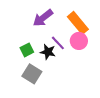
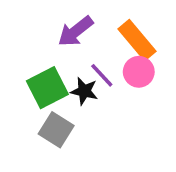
green square: (27, 50) -> (47, 88), size x1.6

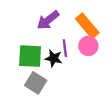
purple line: (102, 75) -> (65, 48), turned 36
green square: (47, 88) -> (30, 56), turned 30

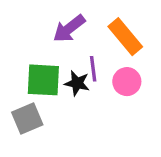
pink circle: (88, 46) -> (127, 82), moved
gray square: (36, 83) -> (27, 119), moved, turned 35

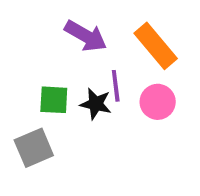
purple arrow: (69, 29) -> (86, 36), turned -112
green square: (43, 80) -> (54, 100), size x0.7

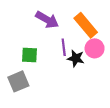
pink circle: (158, 102) -> (95, 48), moved
black star: (96, 104) -> (76, 58), moved

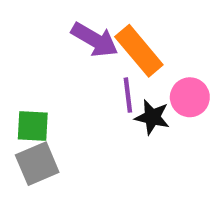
orange rectangle: (86, 25) -> (139, 51), moved
green square: (29, 55) -> (33, 126), moved

